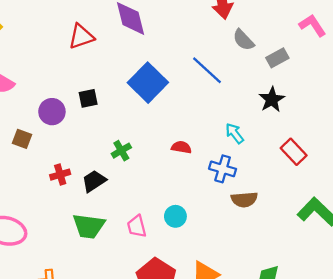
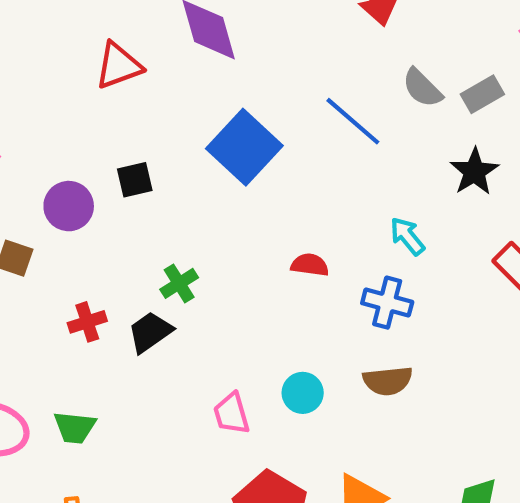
gray semicircle: (243, 40) -> (422, 88), moved
green cross: (121, 151) -> (179, 283), moved
brown semicircle: (244, 199) -> (388, 381), moved
green trapezoid: (89, 226) -> (75, 427), moved, size x0.7

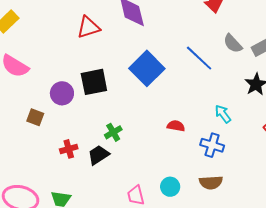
black square: (135, 180) -> (94, 82), size x1.6

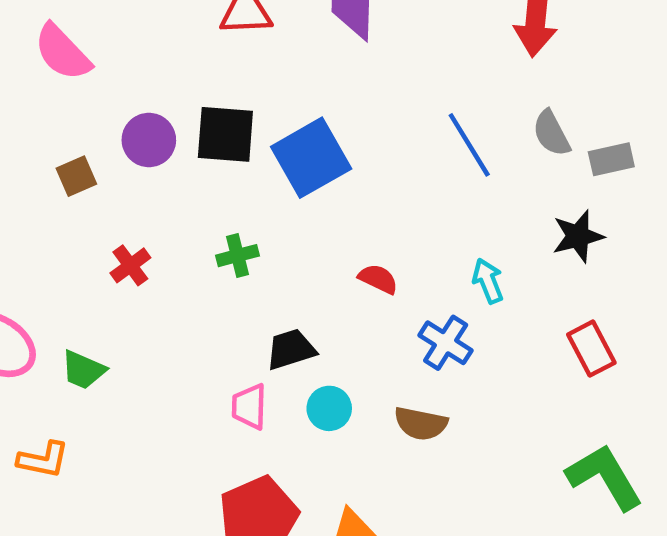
blue square: (147, 68) -> (311, 158), moved
brown square: (35, 117) -> (76, 176), turned 30
red cross: (69, 149) -> (130, 265), turned -36
black trapezoid: (98, 155) -> (291, 349), moved

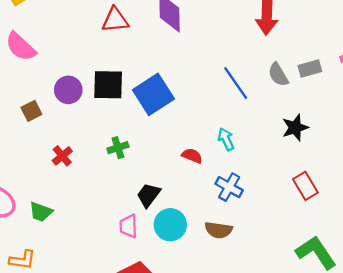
gray rectangle: (611, 159) -> (310, 68), moved
cyan arrow: (488, 281) -> (226, 139), moved
black trapezoid: (291, 349) -> (149, 195), turned -32
cyan circle: (329, 408) -> (170, 225), size x1.4

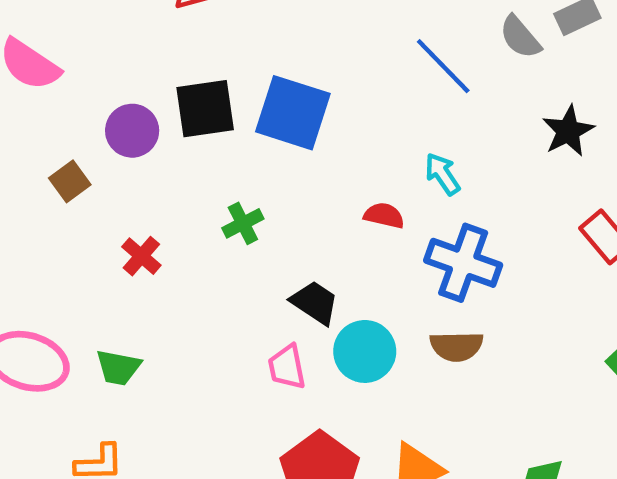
blue square: (153, 94) -> (293, 113), turned -30
blue cross: (229, 187) -> (463, 263), size x1.4
black trapezoid: (149, 195) -> (315, 303), turned 96

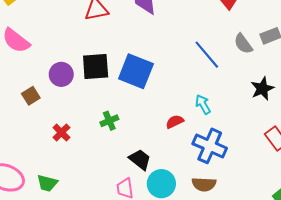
red semicircle: (384, 215) -> (175, 122), turned -42

